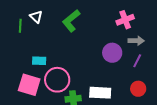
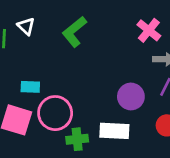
pink cross: (125, 20) -> (149, 30), turned -30
purple circle: (112, 53) -> (131, 96), moved

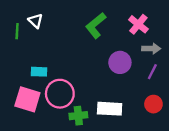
green L-shape: (74, 32) -> (96, 25), moved
purple circle: (131, 96) -> (120, 62), moved

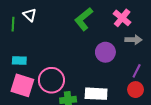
cyan rectangle: (39, 72) -> (19, 60), moved
purple line: (152, 72) -> (137, 71), moved

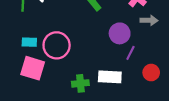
purple line: (137, 71) -> (130, 53), moved
pink circle: (51, 80) -> (57, 45), moved

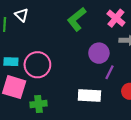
green cross: (80, 83) -> (39, 104), moved

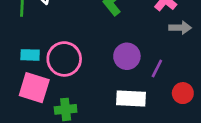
purple circle: (99, 53) -> (127, 56), moved

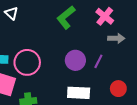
purple line: (157, 69) -> (98, 61), moved

